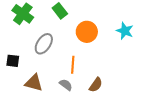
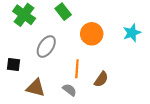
cyan star: (125, 31) -> (132, 33), turned 30
brown semicircle: (96, 85) -> (101, 79), moved

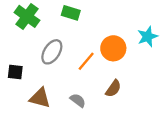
green rectangle: (63, 12) -> (71, 13), turned -35
orange circle: (92, 34) -> (113, 48), moved
orange line: (77, 69) -> (86, 61), moved, turned 36

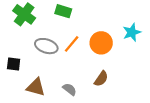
gray ellipse: (52, 52) -> (46, 46), turned 75
orange line: (86, 61) -> (72, 44), moved

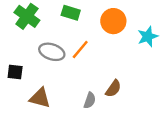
orange circle: (101, 43) -> (113, 21), moved
gray semicircle: (70, 89) -> (90, 100), moved, turned 72

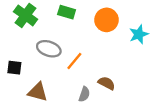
orange line: (80, 49) -> (74, 61), moved
brown semicircle: (113, 89) -> (107, 83), turned -98

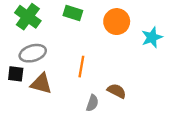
gray ellipse: (49, 49) -> (33, 53), moved, turned -35
orange line: (74, 61) -> (81, 67), turned -30
brown triangle: (38, 92) -> (41, 84), moved

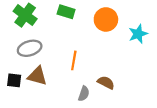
black square: (16, 74) -> (14, 80), moved

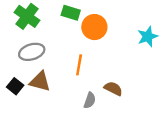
orange circle: (106, 19) -> (94, 27), moved
black square: (14, 80) -> (15, 86), turned 32

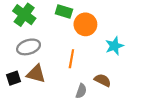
cyan star: (148, 36) -> (114, 46), moved
black square: (15, 86) -> (13, 78), turned 32

